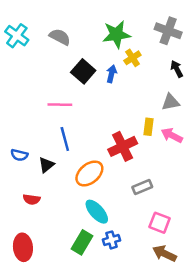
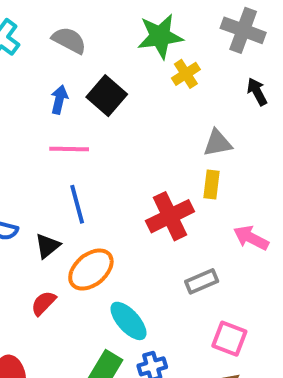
blue arrow: (112, 74) -> (59, 100), moved
gray triangle: (171, 102) -> (217, 143), moved
pink arrow: (172, 135) -> (251, 238), moved
orange ellipse: (89, 173) -> (91, 270), moved
red semicircle: (32, 199) -> (43, 303), moved, turned 126

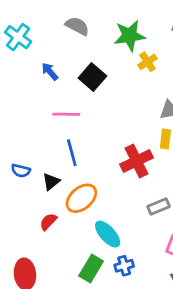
gray semicircle: (69, 40) -> (77, 26), moved
blue arrow: (59, 100) -> (50, 71), moved, turned -54

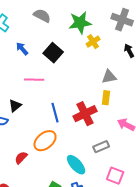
blue line: (72, 153) -> (55, 113), moved
black triangle: (51, 182) -> (15, 106), moved
cyan ellipse: (108, 234) -> (76, 165), moved

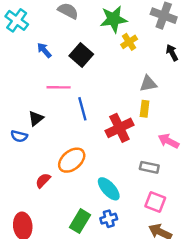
blue line: (55, 113) -> (82, 109), moved
gray rectangle: (101, 147) -> (149, 167), moved, turned 35

